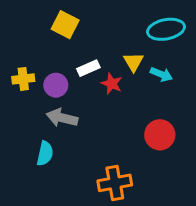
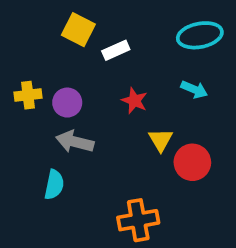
yellow triangle: (133, 62) -> (161, 140), moved
white rectangle: (88, 68) -> (116, 50), moved

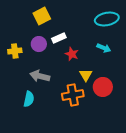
yellow square: (78, 30) -> (42, 16), turned 36
white rectangle: (116, 50) -> (59, 38), moved
purple circle: (67, 103) -> (39, 44), moved
orange cross: (138, 220) -> (73, 95), moved

